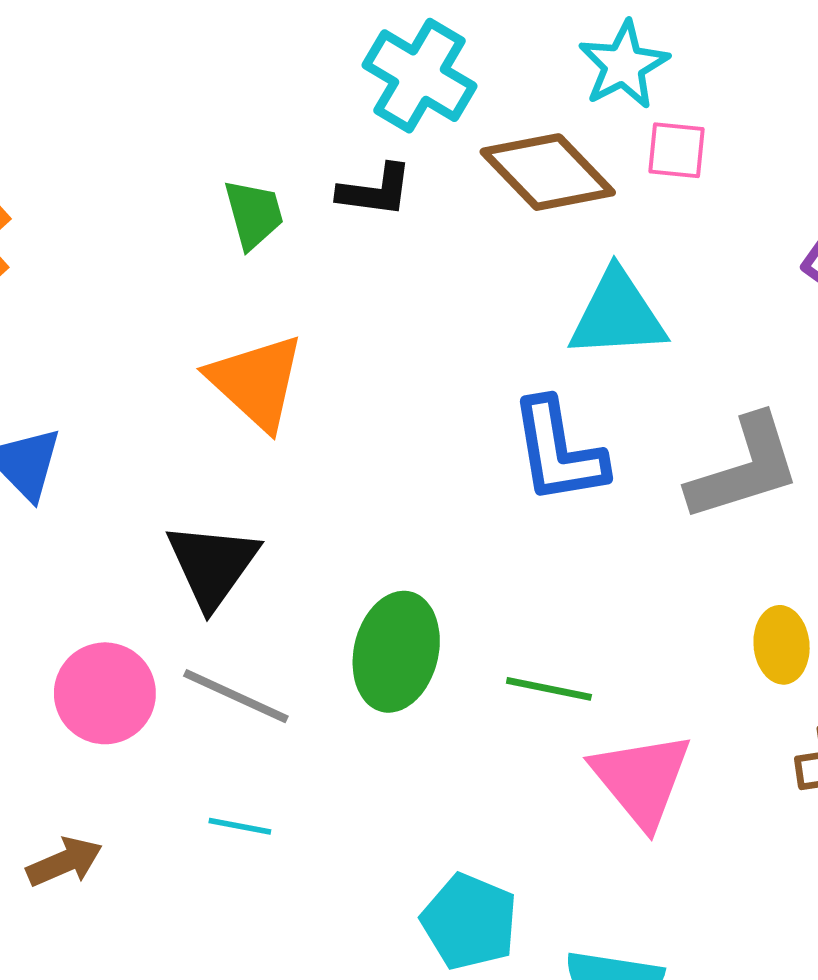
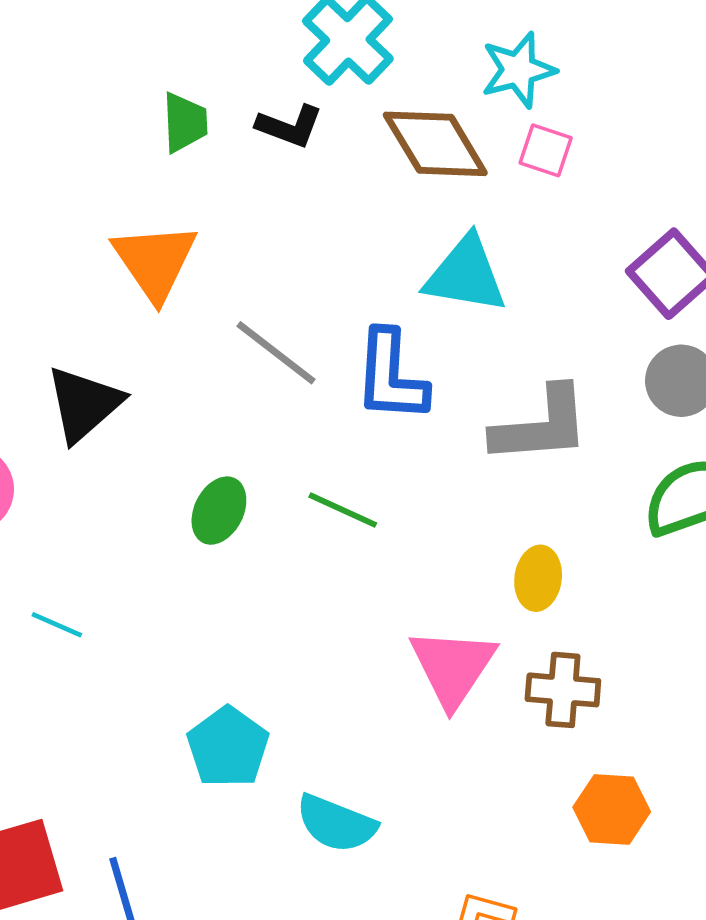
green ellipse: (396, 652) -> (219, 511), size x0.7
green line: (549, 689) -> (343, 510), moved
gray line: (236, 696) -> (276, 353), moved
pink triangle: (642, 779) -> (453, 667), moved

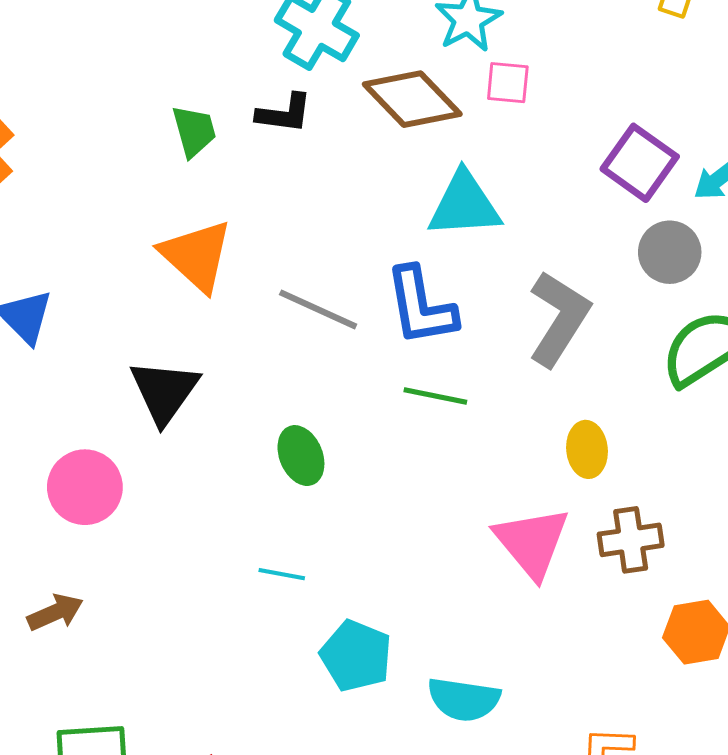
gray L-shape: (541, 426) -> (559, 318), turned -40
green line: (343, 510) -> (435, 396), moved
green ellipse: (219, 511) -> (301, 456), turned -36
cyan line: (57, 625) -> (282, 574), moved

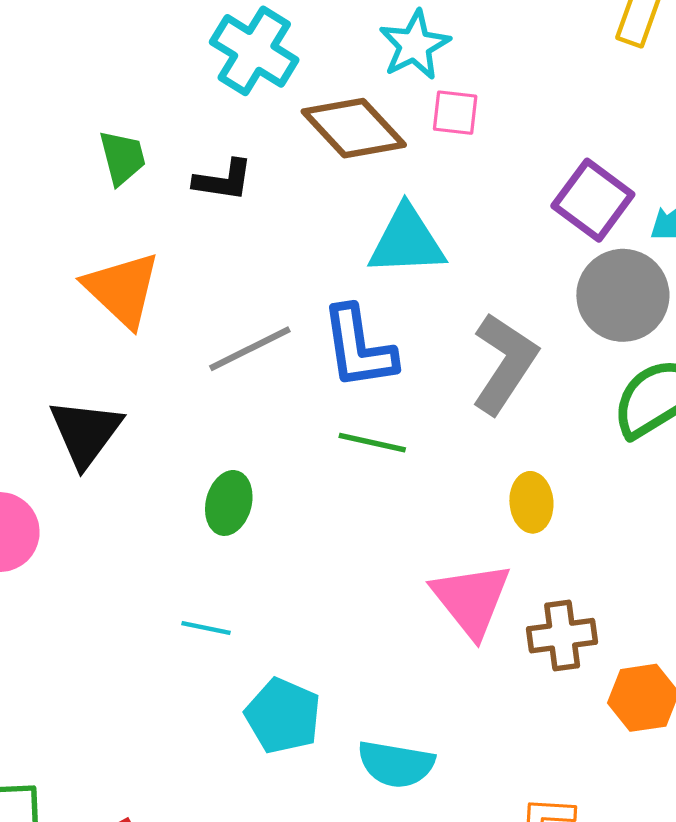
black L-shape: (284, 113) -> (223, 180), moved
gray circle: (670, 252) -> (623, 295), size x1.4
gray line: (318, 309) -> (250, 349), turned -52
green ellipse: (301, 456) -> (229, 503), turned 36
brown cross: (631, 540) -> (562, 636), moved

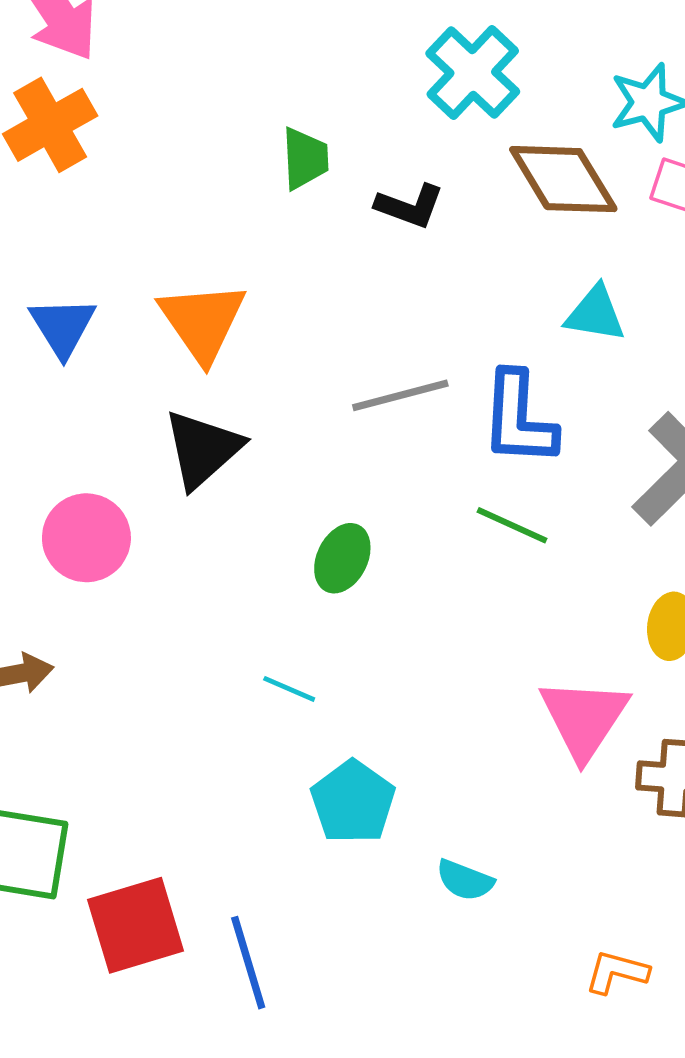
cyan triangle: (407, 241) -> (595, 314), size x0.7
orange triangle: (122, 289) -> (203, 322), moved
cyan semicircle: (396, 764) -> (465, 880), size x0.7

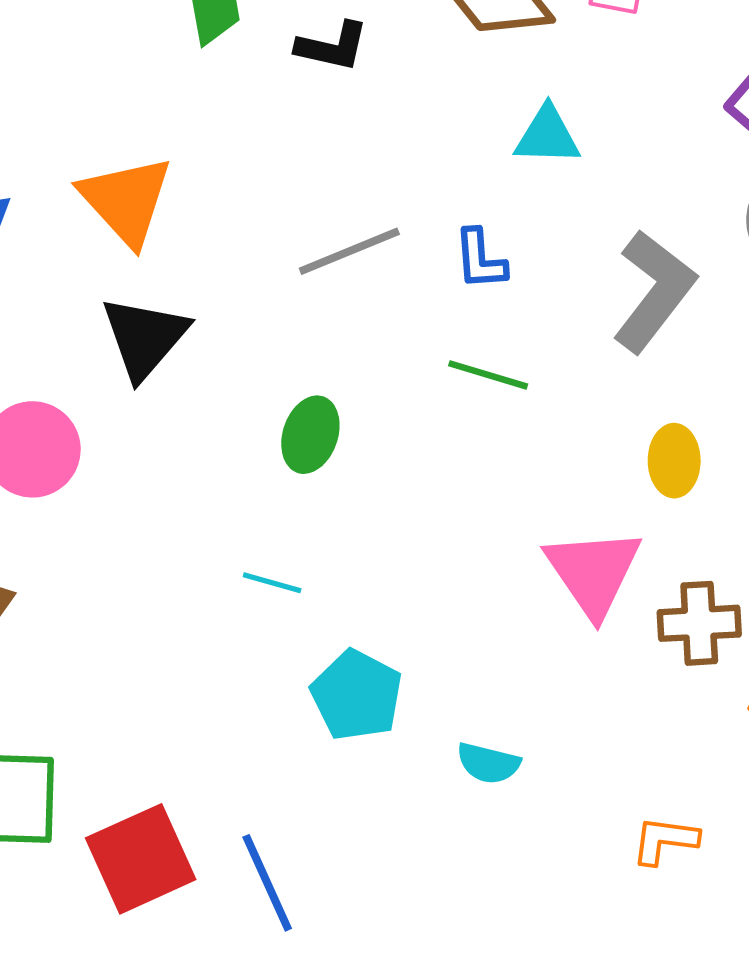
blue L-shape: (519, 419) -> (480, 259), size x0.6

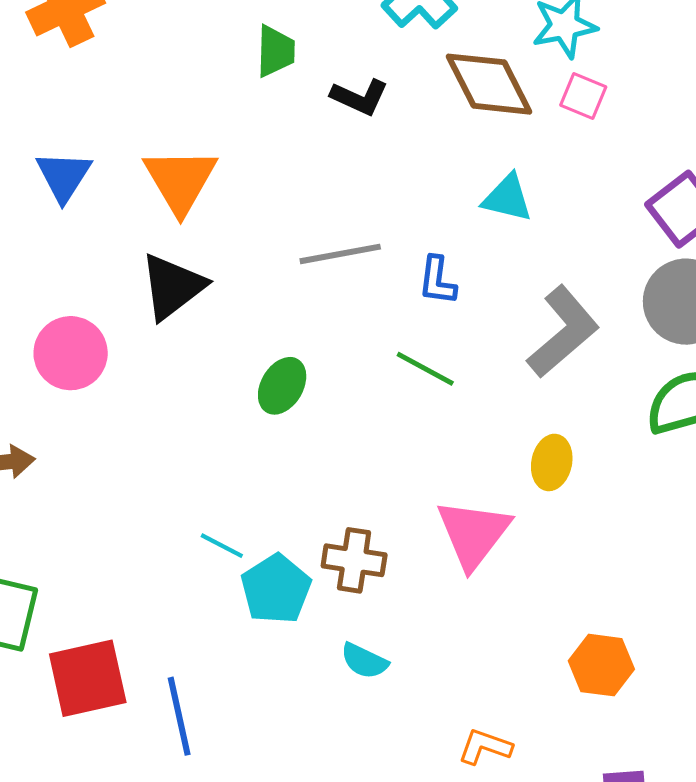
cyan line: (272, 583) -> (222, 546), moved
brown cross: (699, 623) -> (354, 560), moved

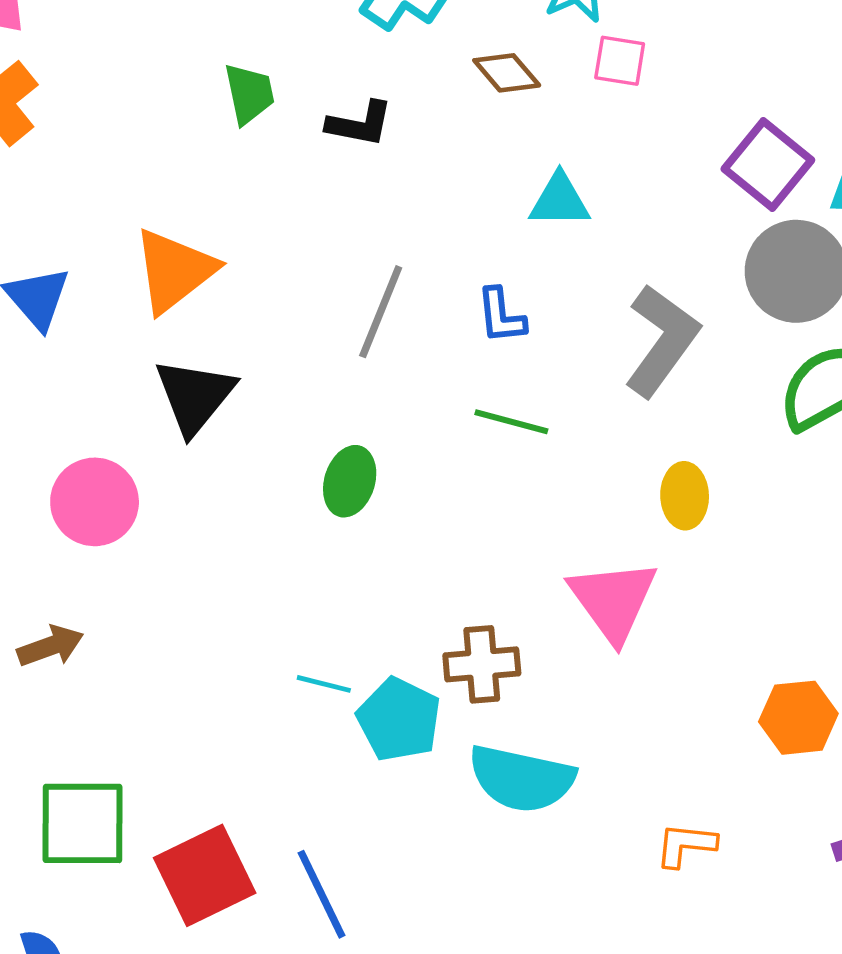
brown diamond: (489, 84) -> (507, 73), size x0.6
orange triangle: (180, 180) -> (174, 271), turned 36
gray line: (340, 254) -> (381, 312), turned -44
cyan semicircle: (364, 661) -> (522, 779), size x1.8

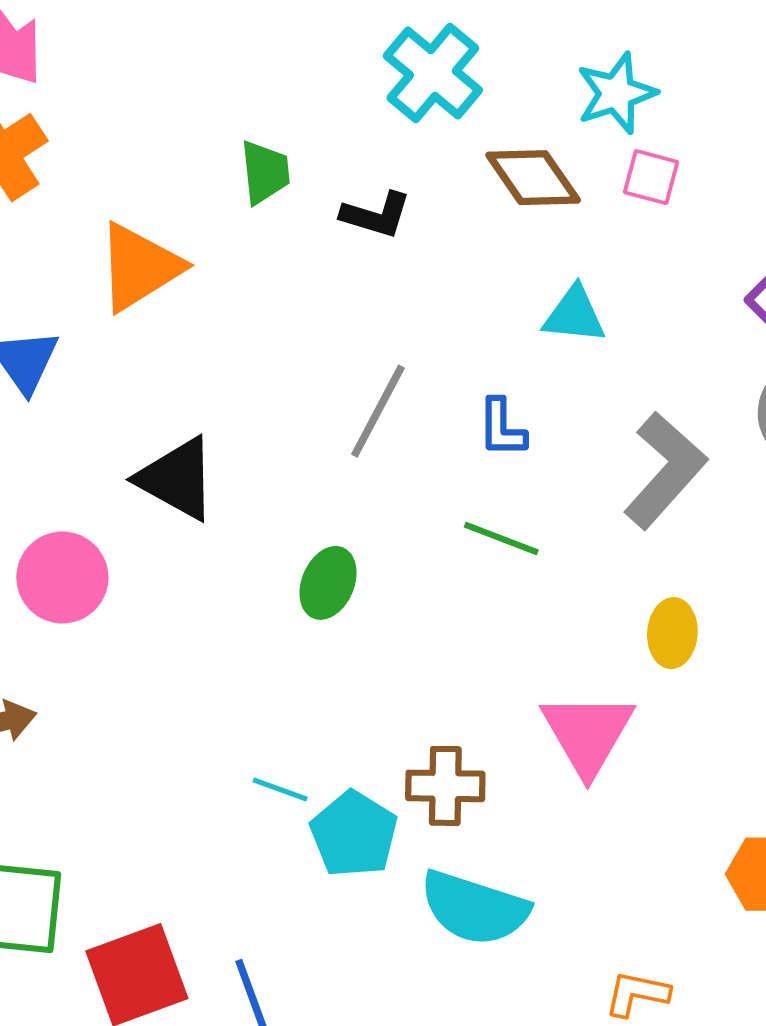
brown diamond: (507, 73) -> (533, 178), size x1.4
orange triangle: (174, 271) -> (139, 267), moved
black triangle: (195, 396) -> (177, 479), turned -46

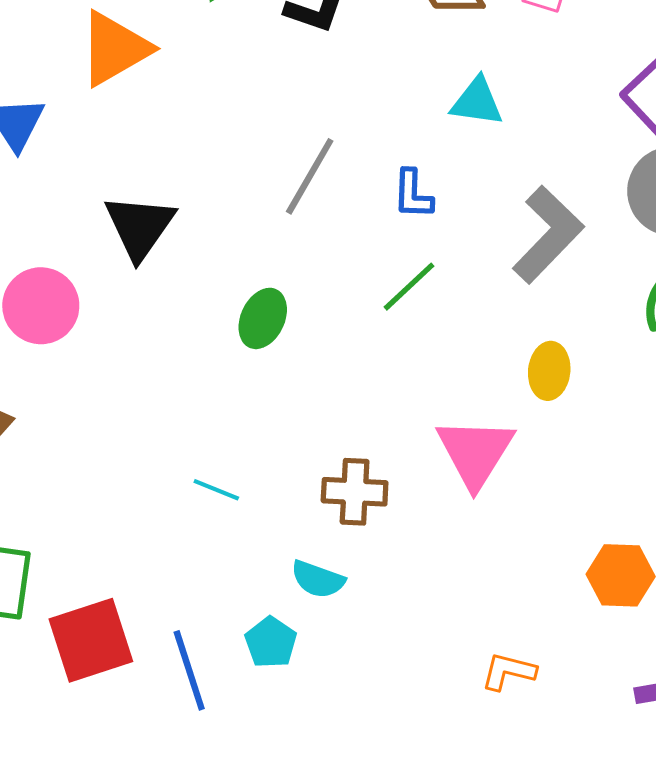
black triangle: (177, 479) -> (140, 227), turned 34
green line: (501, 538) -> (409, 287), turned -66
cyan pentagon: (354, 834) -> (271, 642), moved, size x0.7
cyan semicircle: (474, 908) -> (318, 579), moved, size x0.6

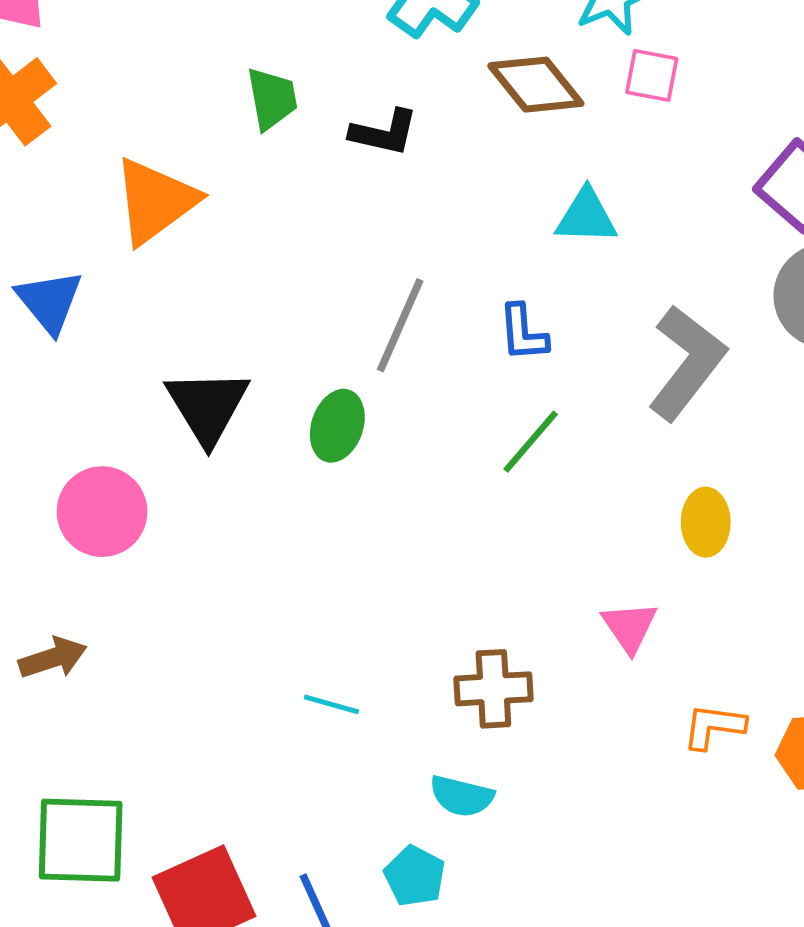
green ellipse: (263, 318) -> (337, 426), moved
pink triangle: (475, 452) -> (630, 627), size x0.6
orange L-shape: (508, 671) -> (714, 726), moved

